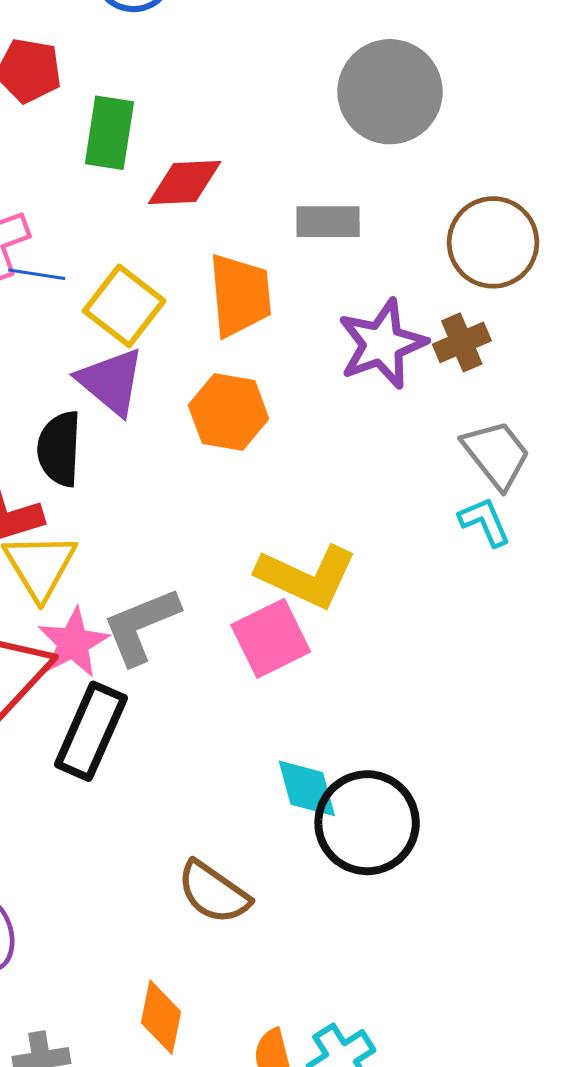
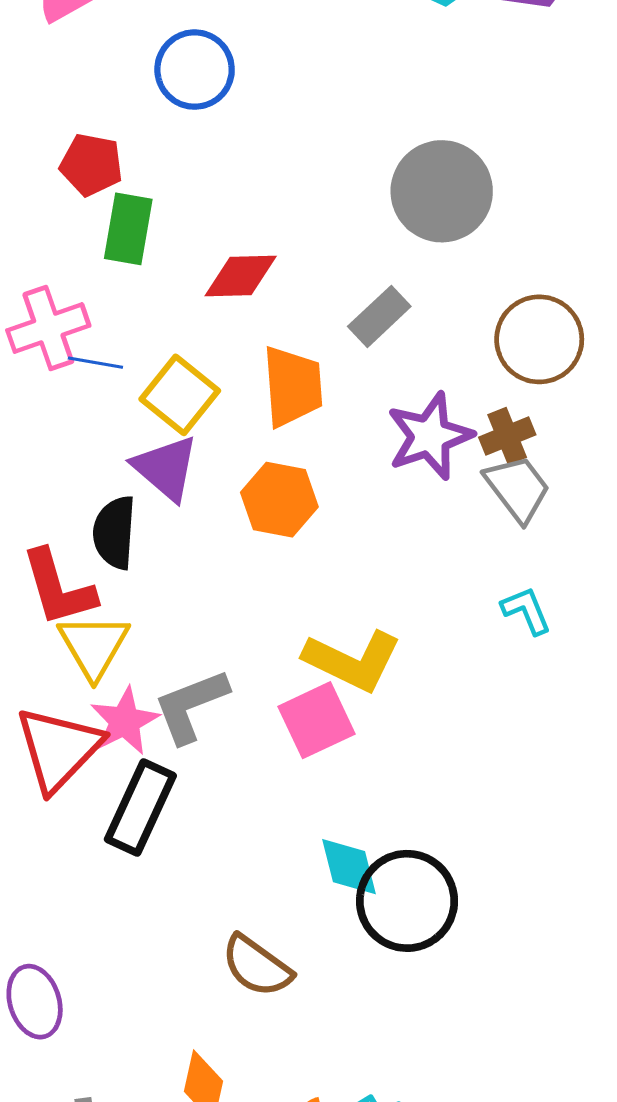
green rectangle: (109, 133) -> (128, 229), moved
gray rectangle: (328, 222) -> (379, 316), turned -44
gray trapezoid: (496, 454) -> (518, 488), moved

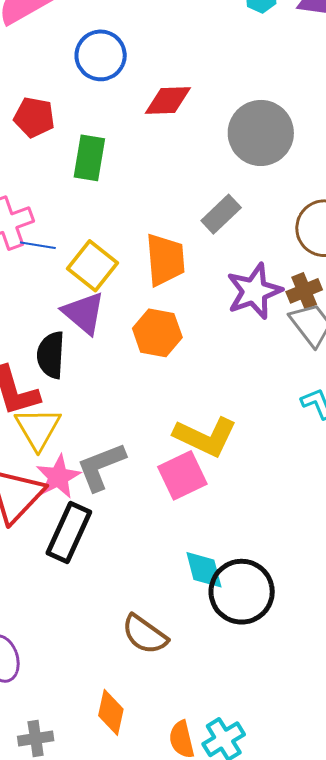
green rectangle: (128, 229) -> (89, 158), moved
red diamond: (241, 276) -> (168, 101), moved

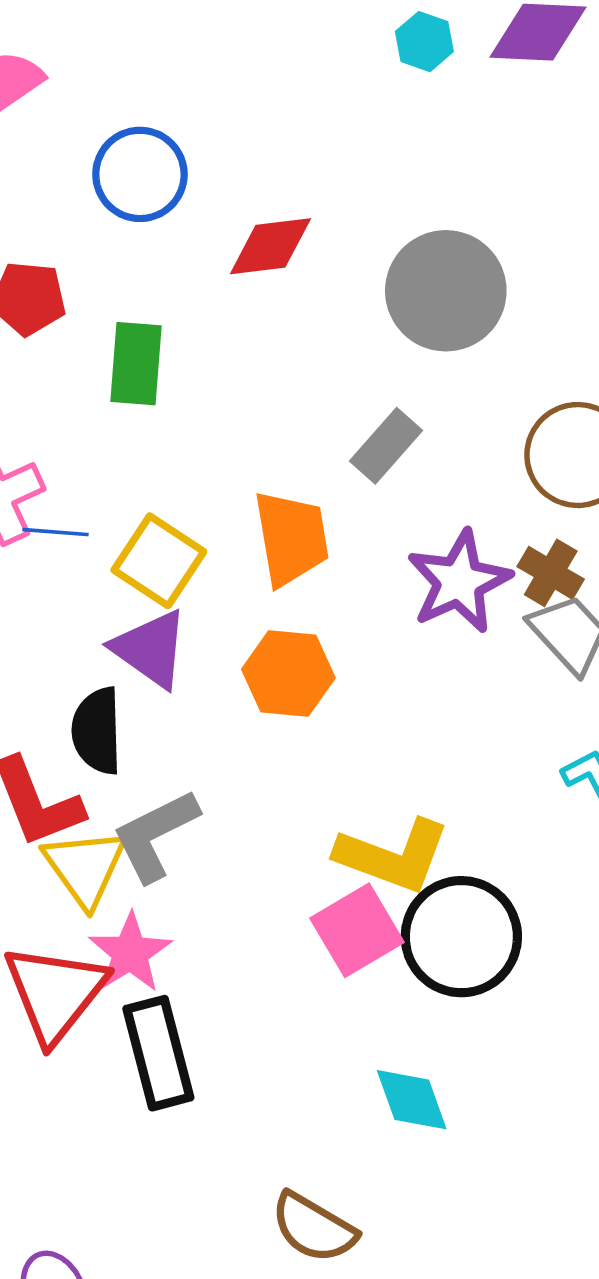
brown cross: (304, 291) -> (551, 573), turned -32
gray L-shape: (101, 467) -> (155, 835), moved
black rectangle: (69, 532) -> (158, 1053), turned -34
black circle: (242, 592) -> (461, 937), moved

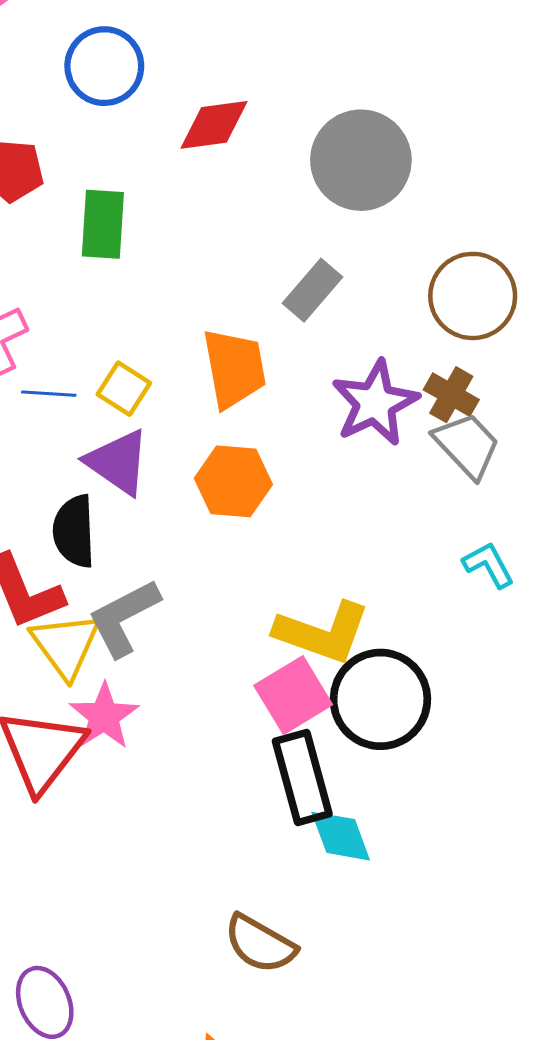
blue line: (56, 532) -> (49, 394), moved
yellow square: (159, 561) -> (124, 389), size x0.7
black rectangle: (158, 1053) -> (302, 777), moved

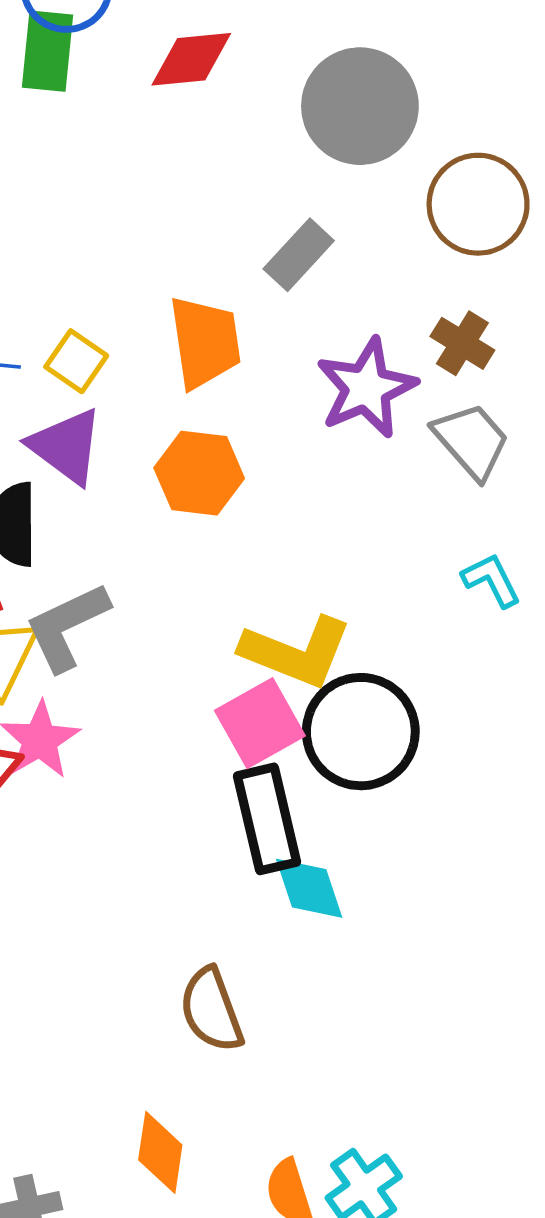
green rectangle: (103, 224) -> (47, 51), moved
brown circle: (473, 296) -> (478, 204), moved
brown cross: (451, 395) -> (462, 343), moved
brown semicircle: (260, 944) -> (211, 1010), turned 38

